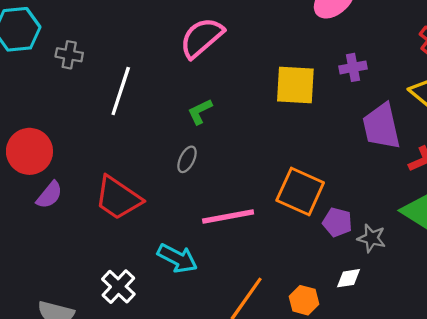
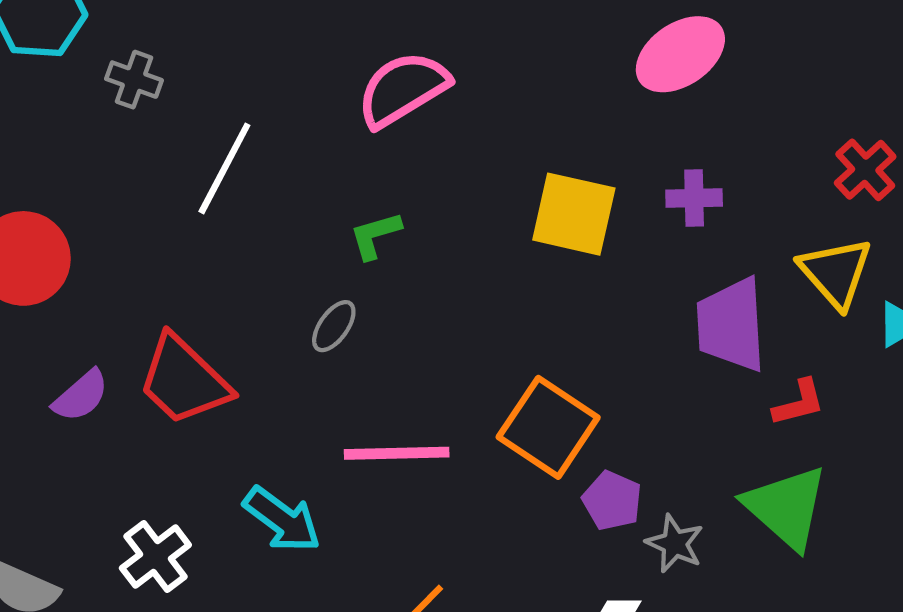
purple semicircle: (49, 195) -> (81, 396), moved

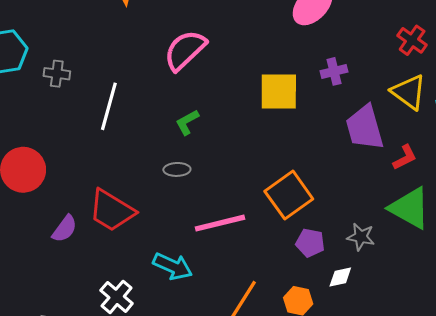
gray ellipse: (334, 326) -> (177, 169), turned 65
orange square: (548, 427) -> (289, 195), turned 33
purple pentagon: (612, 501) -> (310, 243), moved

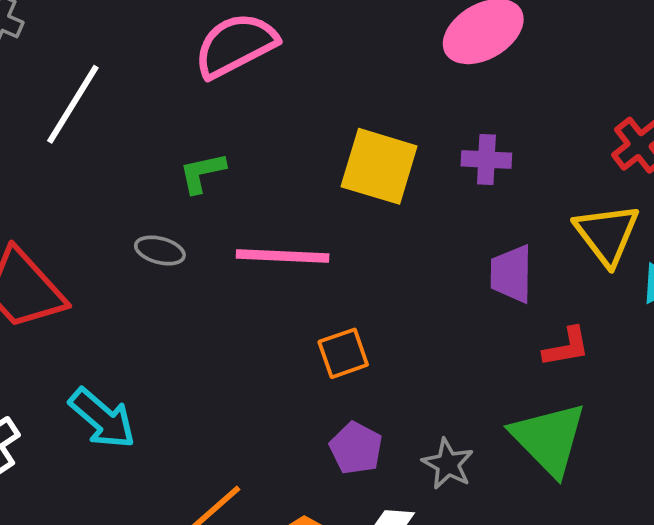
purple trapezoid: (365, 128) -> (511, 274), size x0.7
orange square: (289, 195) -> (343, 353), size x0.6
pink line: (220, 223) -> (283, 256), moved

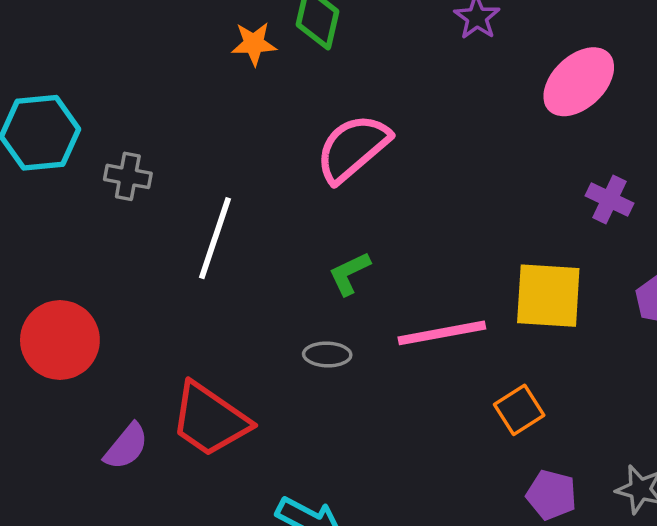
purple cross: (486, 160) -> (609, 199), turned 36
yellow square: (379, 166) -> (548, 296), moved

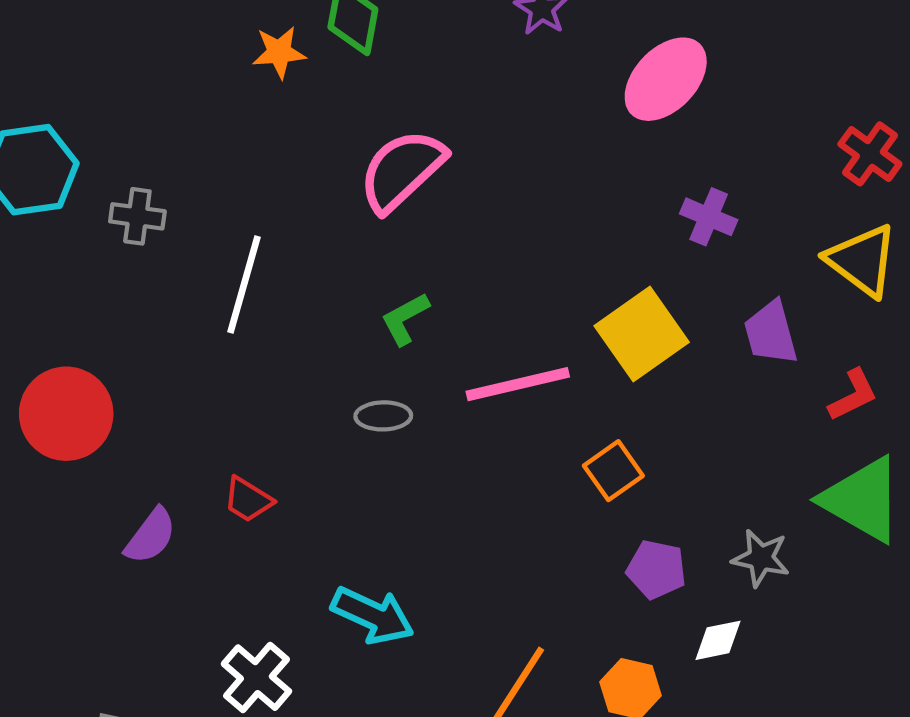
yellow square: (548, 296) -> (642, 334), turned -36
red trapezoid: (210, 420) -> (248, 500), size x0.5

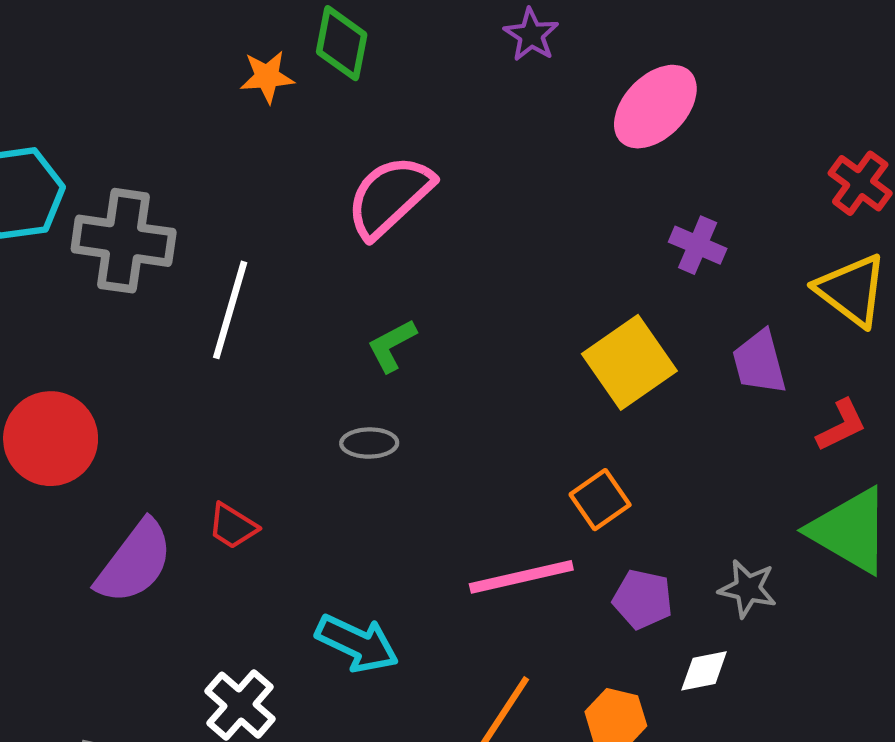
gray cross: (137, 216) -> (124, 241), size x1.8
pink line: (518, 384) -> (521, 577), moved
purple semicircle: (151, 536) -> (135, 562), size x1.5

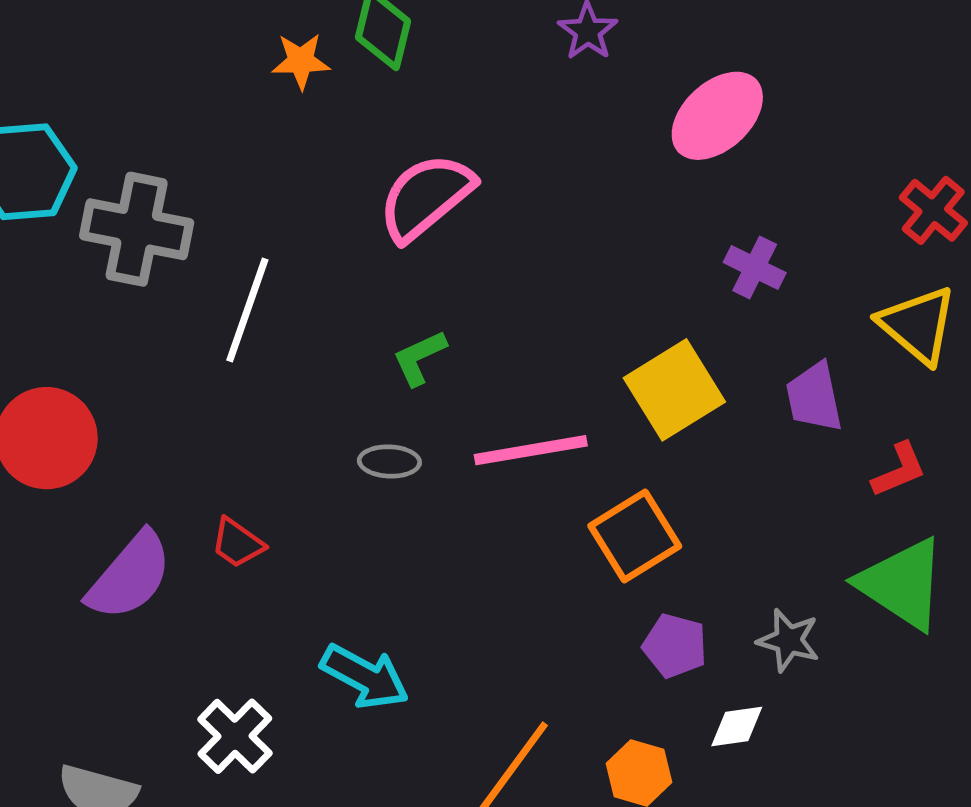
orange square: (600, 500) -> (635, 536), size x1.4
pink line: (521, 577) -> (531, 450), moved

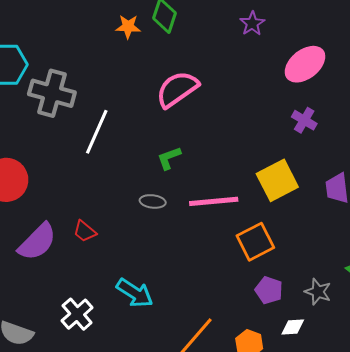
purple cross: (755, 268) -> (304, 120), moved

